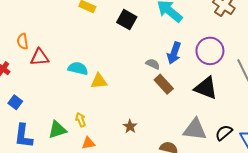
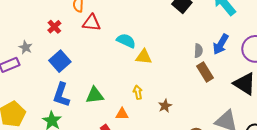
gray semicircle: (153, 64) -> (198, 51), turned 56
blue square: (15, 102) -> (60, 61), size x1.5
yellow arrow: (81, 120) -> (138, 92), moved

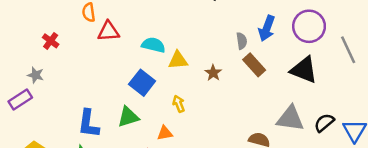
red cross: (54, 27) -> (51, 41), moved
blue square: (60, 61) -> (142, 83), moved
brown star: (165, 106) -> (213, 73), moved

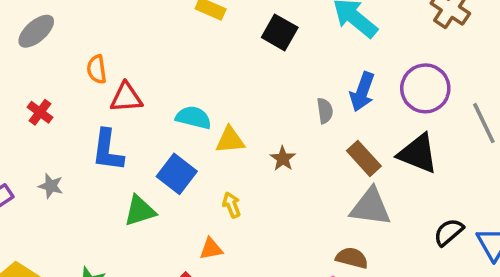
brown rectangle: (254, 65) -> (364, 158), moved
gray star: (36, 75) -> (51, 186), moved
green triangle: (128, 117) -> (140, 211), moved
gray triangle: (290, 119) -> (371, 207), moved
blue L-shape: (88, 124) -> (108, 150), moved

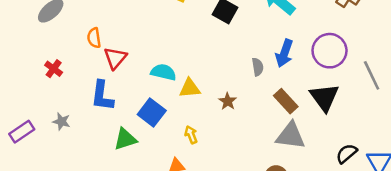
red triangle: (126, 98) -> (115, 58), turned -45
black triangle: (418, 153) -> (324, 97), turned 32

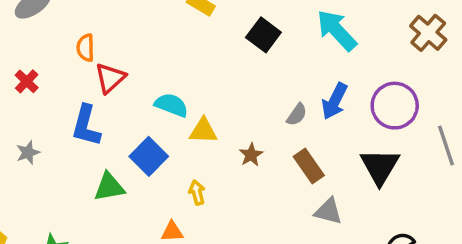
gray semicircle: (258, 67) -> (297, 115), turned 36
brown rectangle: (286, 101) -> (309, 166), moved
gray star: (61, 121) -> (28, 153), turned 30
gray triangle: (291, 136) -> (328, 211), size x0.7

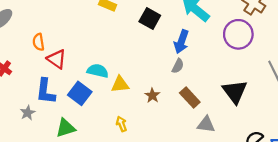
red triangle: (110, 78) -> (57, 59), turned -35
blue arrow: (335, 101) -> (181, 42), moved
purple circle: (395, 106) -> (238, 34), moved
gray star: (28, 153) -> (28, 113), moved
blue square: (149, 156) -> (80, 93), moved

